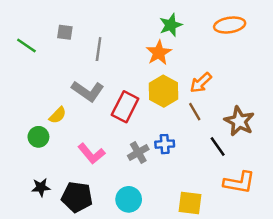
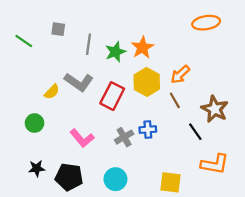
green star: (171, 25) -> (115, 52), moved
yellow semicircle: (58, 115) -> (52, 92), moved

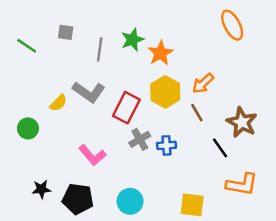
orange ellipse: (206, 23) -> (232, 25), turned 72
green star: (115, 52) -> (132, 40), moved
green circle: (35, 123) -> (28, 128), moved
gray cross: (124, 137) -> (140, 139), moved

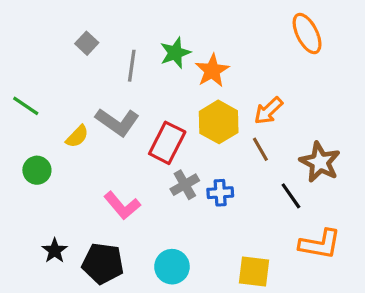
gray square: (66, 32) -> (87, 43), turned 35
green line: (27, 46) -> (26, 106), moved
black star: (41, 189) -> (55, 251), turned -30

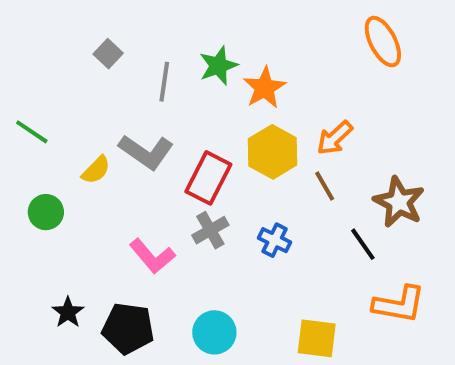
gray cross: (185, 185) -> (210, 230), moved
blue cross: (220, 193) -> (275, 240), turned 30

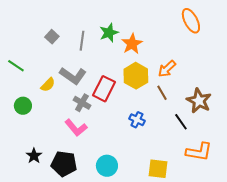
gray square: (108, 54) -> (52, 37), moved
gray cross: (210, 230) -> (82, 103), moved, turned -30

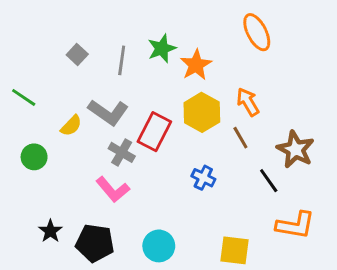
orange ellipse: (191, 21) -> (257, 32), moved
orange arrow: (167, 69) -> (248, 102), turned 102

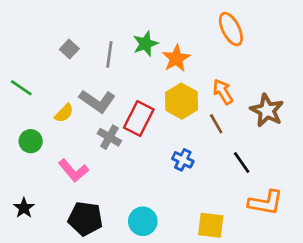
brown star: (295, 149) -> (267, 110), moved
pink L-shape: (113, 190) -> (73, 171), moved
black star: (50, 231) -> (24, 208), moved

